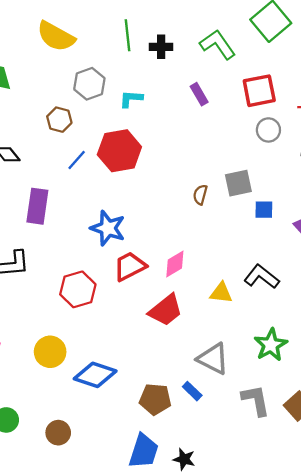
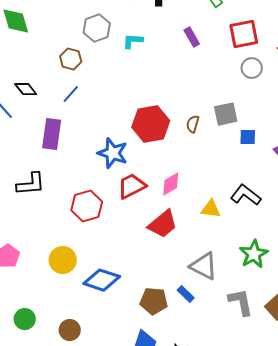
red hexagon: (119, 151) -> (151, 124), moved
blue line: (77, 160) -> (71, 94), moved

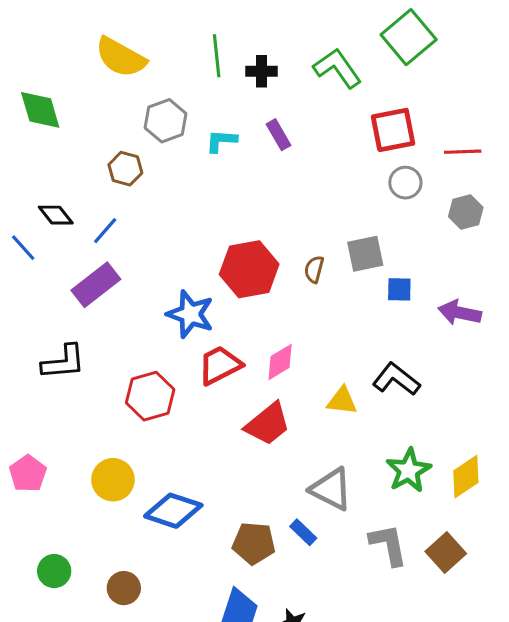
purple rectangle: (192, 37) -> (279, 135), moved
blue line: (71, 94) -> (105, 231), moved
purple rectangle: (52, 134) -> (96, 285), turned 44

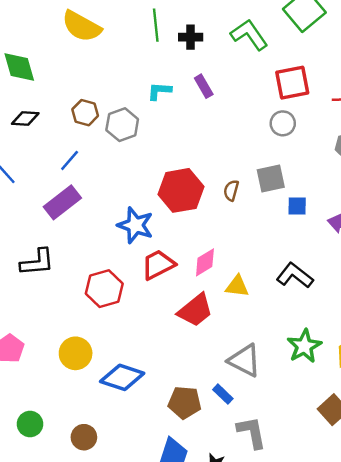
gray hexagon: (166, 121) -> (122, 125), moved
gray circle: (405, 183) -> (283, 123), moved
black diamond: (56, 215) -> (25, 119), moved, turned -48
yellow triangle: (342, 401) -> (237, 286), moved
gray L-shape: (388, 545) -> (252, 432), moved

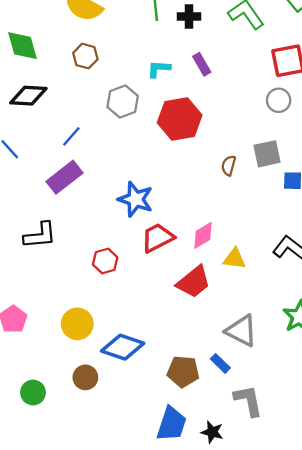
brown hexagon: (85, 113) -> (85, 56), moved
black diamond: (25, 119) -> (28, 96), size x1.4
red hexagon: (181, 190) -> (180, 119), moved
red hexagon: (104, 289) -> (105, 261), size x0.7
brown circle: (84, 437) -> (85, 377), moved

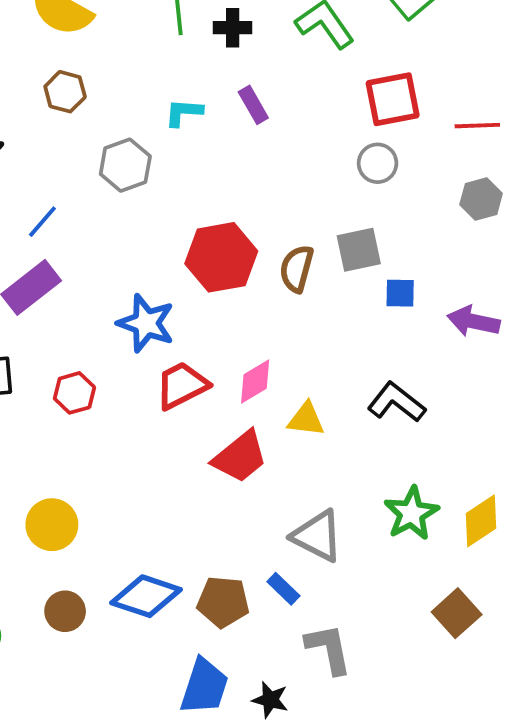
red hexagon: (180, 119) -> (221, 257), moved
brown semicircle: (229, 166) -> (297, 269), size x1.4
red hexagon: (105, 261) -> (74, 393), moved
blue diamond: (123, 347) -> (146, 596), moved

